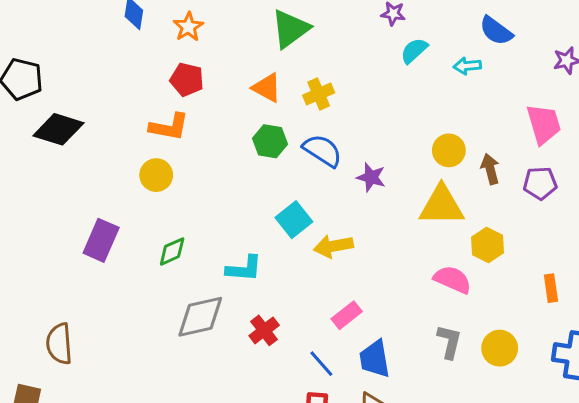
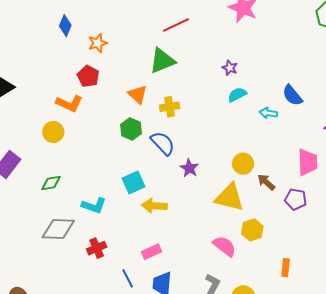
brown arrow: (490, 169) -> (266, 182), turned -48

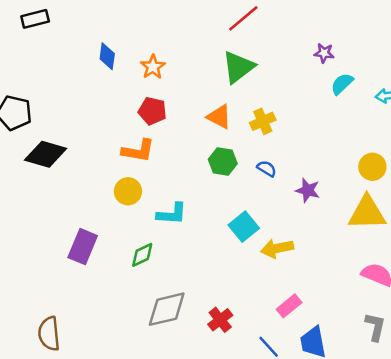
blue semicircle: (163, 143) -> (267, 169), size x0.6
cyan L-shape: (94, 206) -> (172, 214), moved

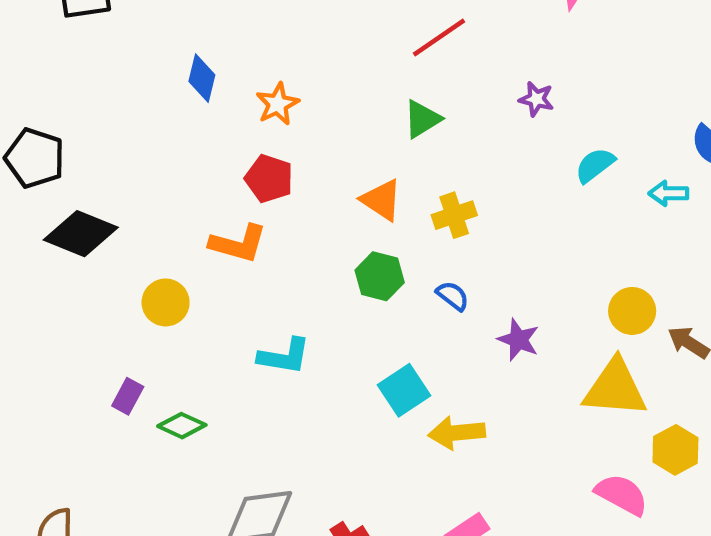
purple star: (324, 53) -> (536, 99), moved
green triangle: (238, 67) -> (422, 119), size x0.7
yellow circle: (128, 191) -> (166, 302), moved
purple rectangle: (83, 247) -> (128, 396), size x0.6
green diamond: (142, 255) -> (182, 426), moved, turned 44

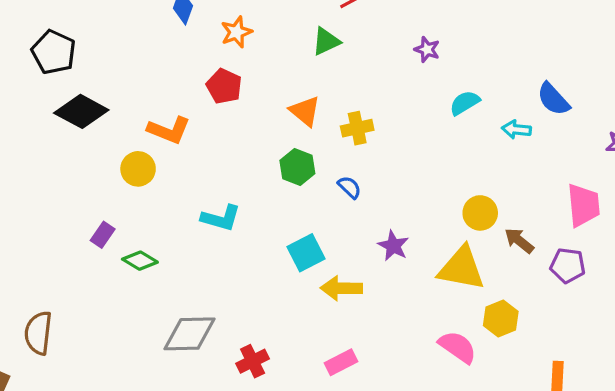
green triangle: (422, 119) -> (326, 41), moved
orange L-shape: (238, 244) -> (169, 130), moved
purple star: (518, 340) -> (393, 246), moved

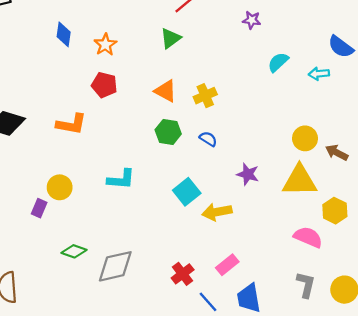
purple star: (427, 49) -> (252, 20), moved
yellow circle: (138, 169) -> (60, 187), moved
green diamond: (140, 261) -> (74, 251), moved
red cross: (253, 361) -> (183, 274), moved

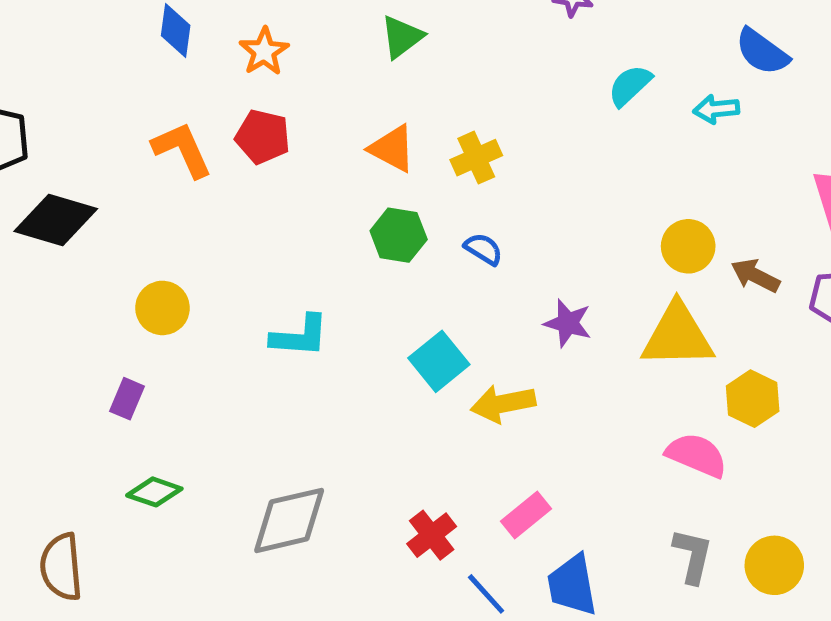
orange L-shape: (71, 124) -> (182, 150), moved, turned -124
yellow circle: (60, 187) -> (162, 308), moved
green diamond: (74, 251) -> (154, 492), moved

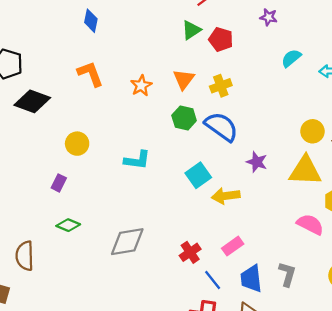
orange star: (264, 51) -> (141, 86), moved
red pentagon: (263, 137) -> (221, 39), moved
orange triangle: (392, 149) -> (184, 79), turned 35
blue semicircle: (483, 249) -> (221, 127), size x2.0
gray L-shape: (693, 556) -> (287, 274), moved

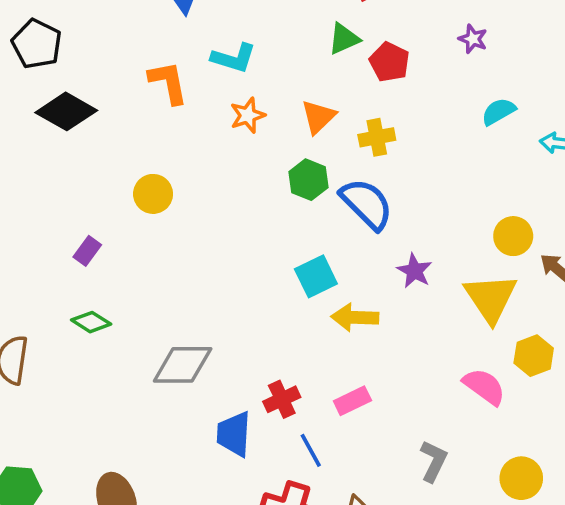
yellow circle: (77, 144) -> (153, 194), moved
cyan L-shape: (137, 160) -> (234, 58), moved
yellow triangle: (305, 171) -> (491, 298), turned 44
blue trapezoid: (251, 279) -> (234, 434), moved

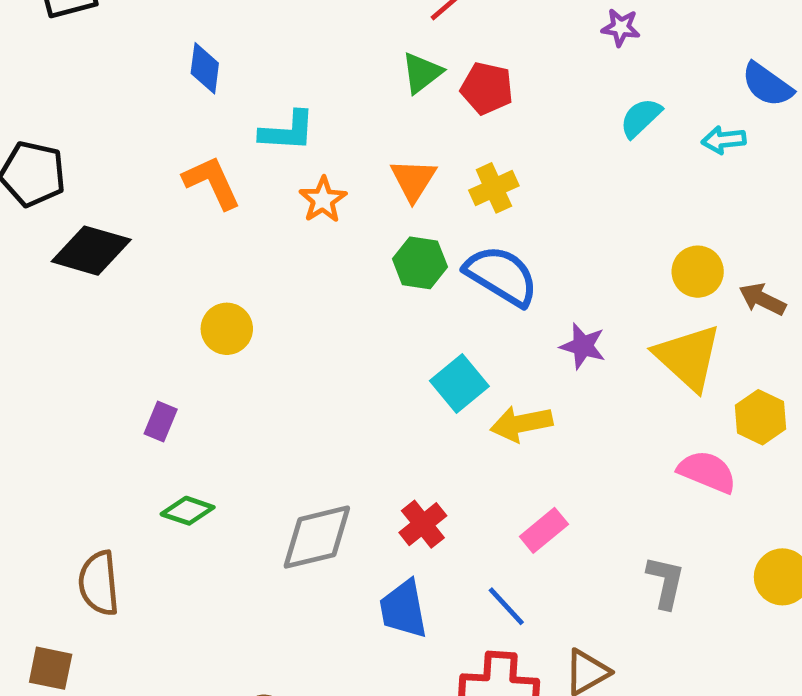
purple star: (473, 39) -> (621, 27), moved
red cross: (282, 399) -> (423, 524), moved

